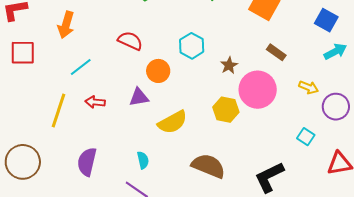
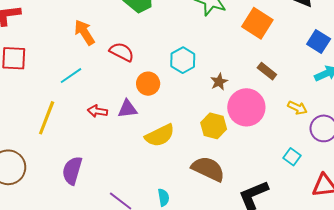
orange arrow: (66, 25) -> (84, 32), moved, turned 128
red arrow: (95, 102) -> (97, 111), moved
cyan semicircle: (143, 160) -> (163, 197), moved
brown semicircle: (208, 166) -> (208, 169), moved

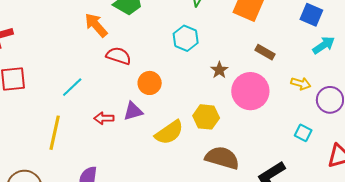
orange arrow: (84, 32) -> (96, 25), moved
cyan hexagon: (183, 60) -> (186, 38), moved
yellow hexagon: (214, 126) -> (206, 117), moved

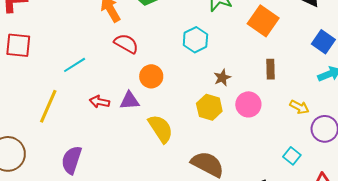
brown rectangle: (265, 52) -> (271, 69), turned 48
pink circle: (250, 91) -> (248, 104), size x0.7
yellow hexagon: (206, 117) -> (209, 107), moved
yellow semicircle: (169, 132) -> (161, 129), turned -100

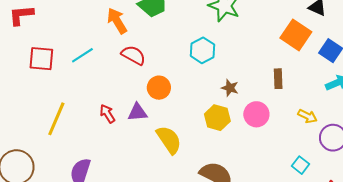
orange square: (263, 21) -> (296, 35), moved
red square: (18, 45) -> (41, 59), moved
cyan line: (75, 65) -> (82, 55), moved
brown star: (222, 78) -> (230, 88), turned -30
red arrow: (99, 102) -> (107, 114), turned 48

